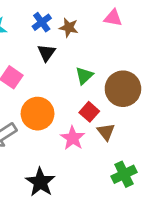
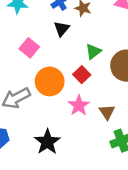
red square: (89, 112) -> (82, 75), moved
brown triangle: (106, 132) -> (107, 112), moved

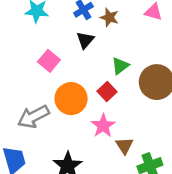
brown triangle: (107, 112) -> (125, 146), moved

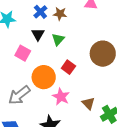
black triangle: (85, 40) -> (38, 34), moved
green triangle: (120, 66) -> (58, 39), moved
pink star: (103, 126) -> (61, 97), moved

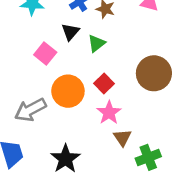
pink star: (61, 97) -> (109, 113), moved

